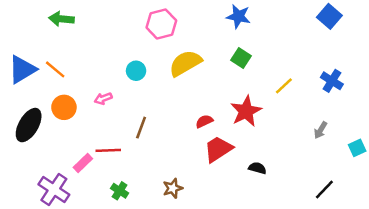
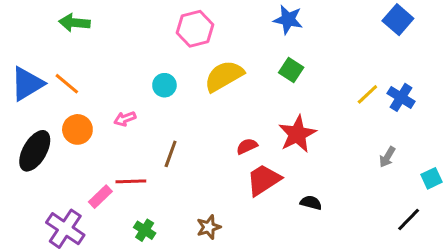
yellow line: (284, 86) -> (367, 94), moved
black line: (324, 190) -> (409, 220), moved

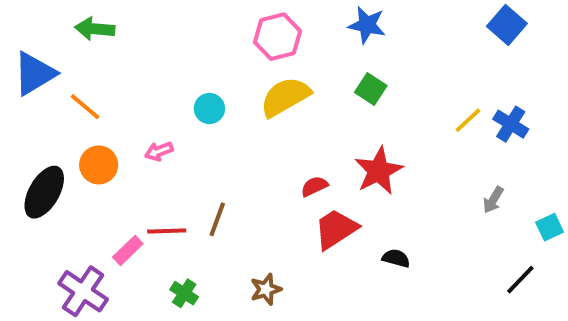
pink hexagon: (195, 29) -> (277, 37), moved
blue triangle: (27, 84) -> (34, 74), moved
brown line: (171, 154) -> (217, 219), moved

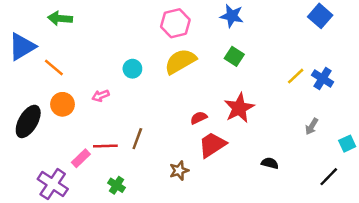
black semicircle: (396, 258) -> (270, 163), moved
brown star: (266, 289) -> (179, 171), moved

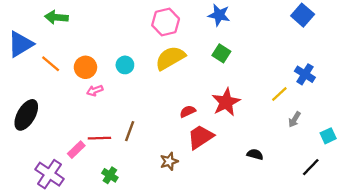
yellow line: (296, 76) -> (279, 94), moved
orange circle: (63, 104) -> (85, 67), moved

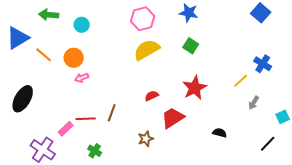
cyan circle: (125, 65) -> (82, 25), moved
red semicircle: (188, 111) -> (152, 96), moved

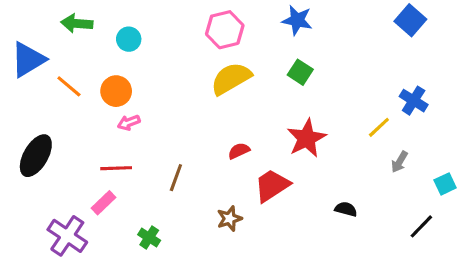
red line: (86, 119) -> (116, 168), moved

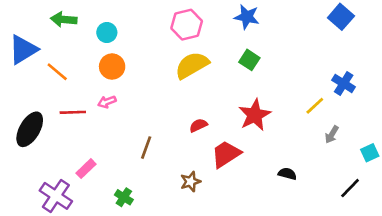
orange circle: (116, 91) -> (112, 67), moved
red line: (116, 168) -> (73, 112), moved

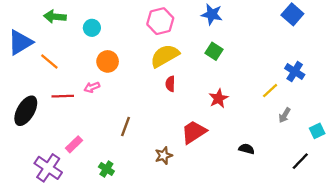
orange circle: (112, 67) -> (108, 61), moved
red star: (255, 115) -> (219, 98), size x0.7
red semicircle: (198, 125) -> (170, 84), moved, turned -64

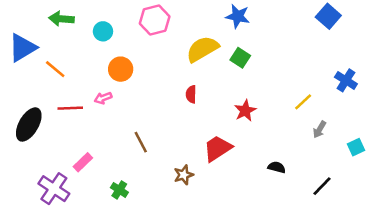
pink hexagon: (160, 21) -> (155, 20), moved
yellow semicircle: (165, 56) -> (202, 49), moved
blue cross: (295, 72) -> (346, 80), moved
brown line: (125, 126) -> (141, 142), turned -48
black line: (300, 161) -> (322, 186), moved

